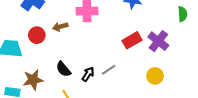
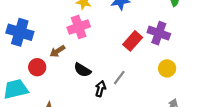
black semicircle: (63, 69) -> (82, 70), moved

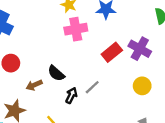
pink cross: (79, 27) -> (76, 29), moved
brown arrow: (57, 51) -> (34, 85), moved

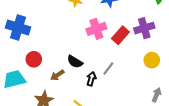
pink cross: (76, 29) -> (96, 29), moved
purple cross: (140, 49) -> (144, 28), turned -36

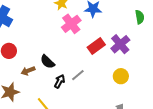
purple cross: (144, 28) -> (120, 44), turned -36
pink cross: (96, 29) -> (71, 24), moved, turned -30

